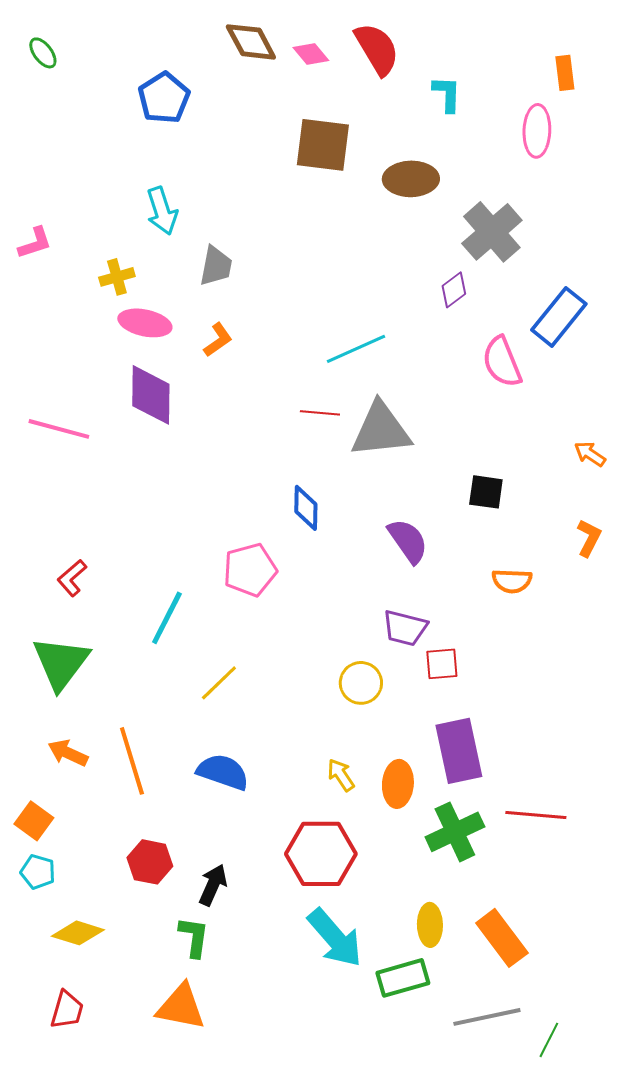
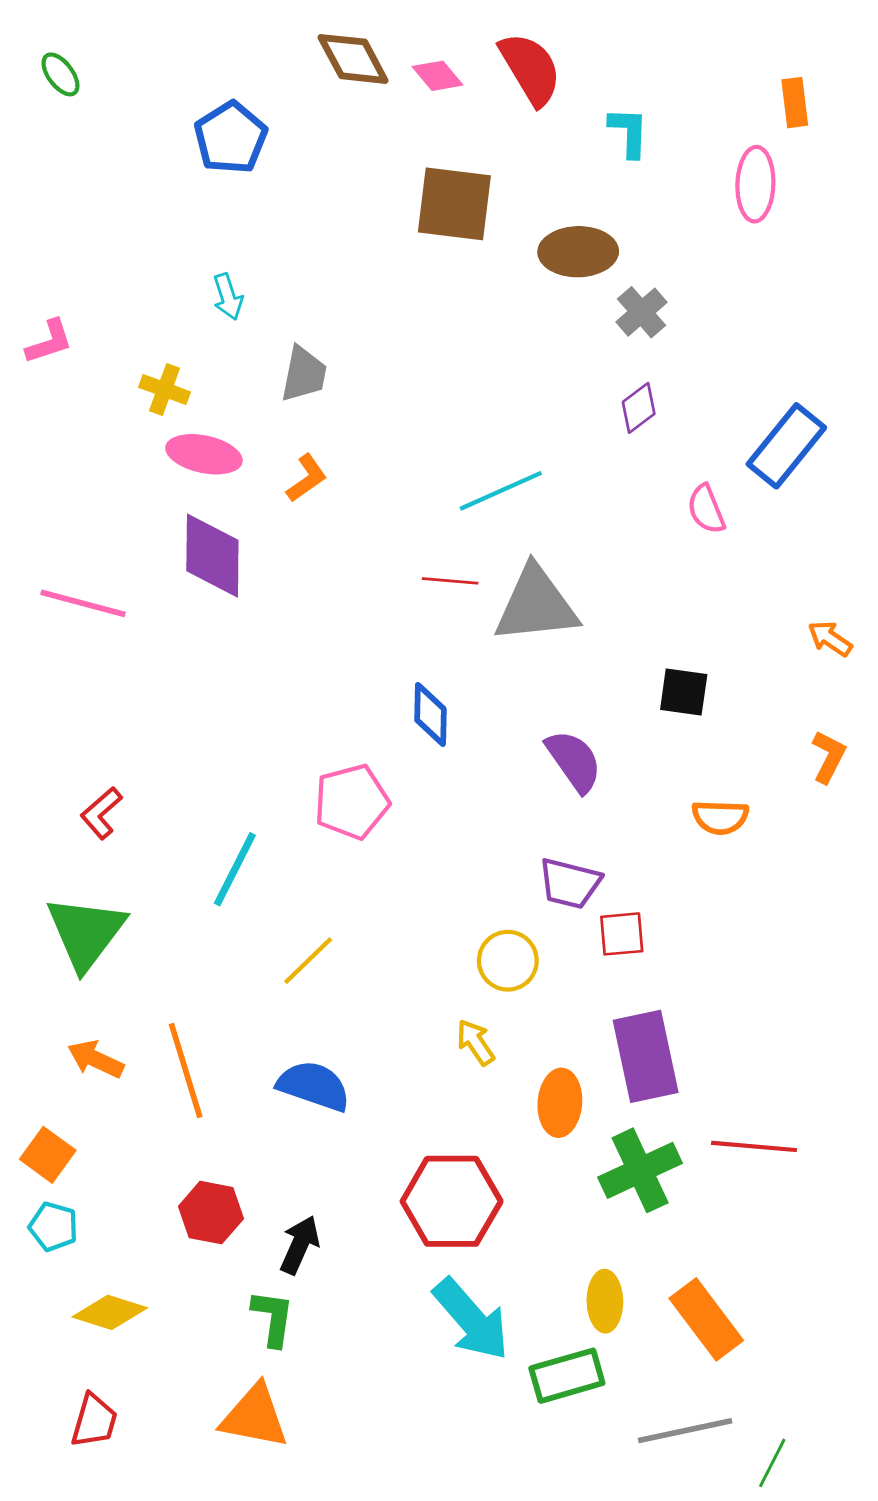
cyan arrow: (162, 211) -> (228, 297), size x0.7
gray cross: (492, 232) -> (641, 312), moved, size x0.6
yellow cross: (117, 277) -> (165, 390), turned 36
pink semicircle: (502, 362) -> (706, 509), size x0.7
yellow arrow: (341, 775) -> (475, 1042), moved

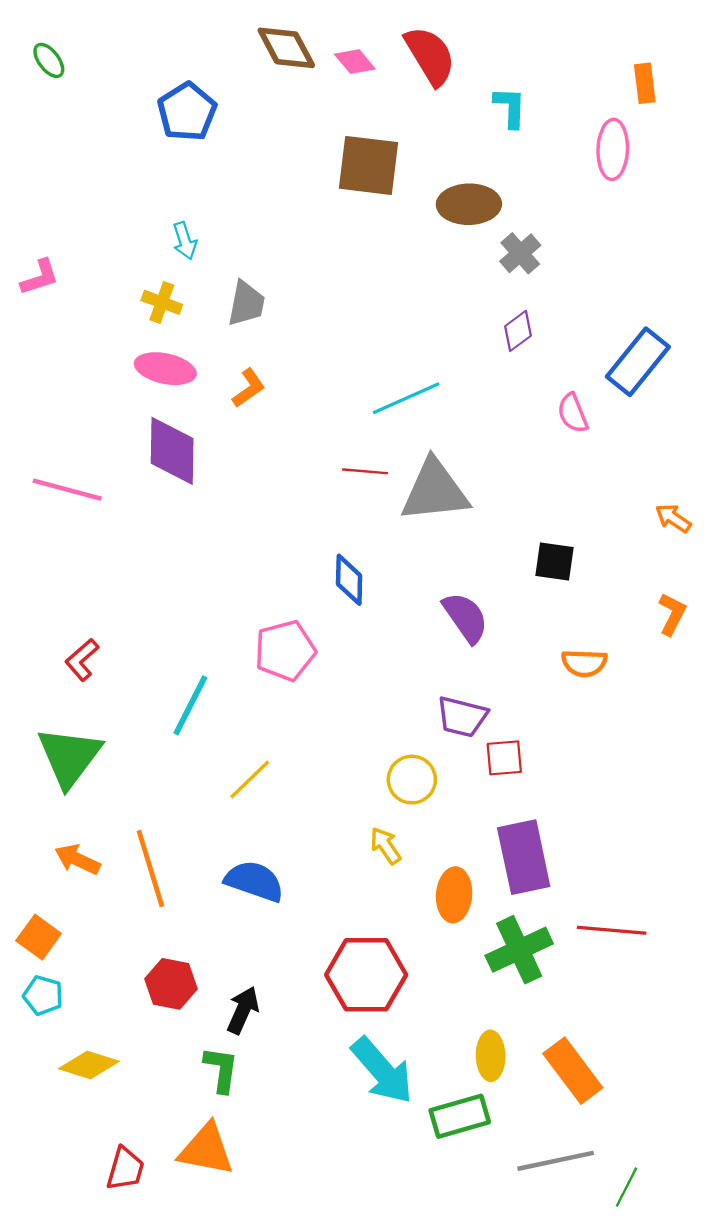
yellow cross: (165, 390) -> (162, 302), moved
red trapezoid: (94, 1421) -> (125, 1169), moved

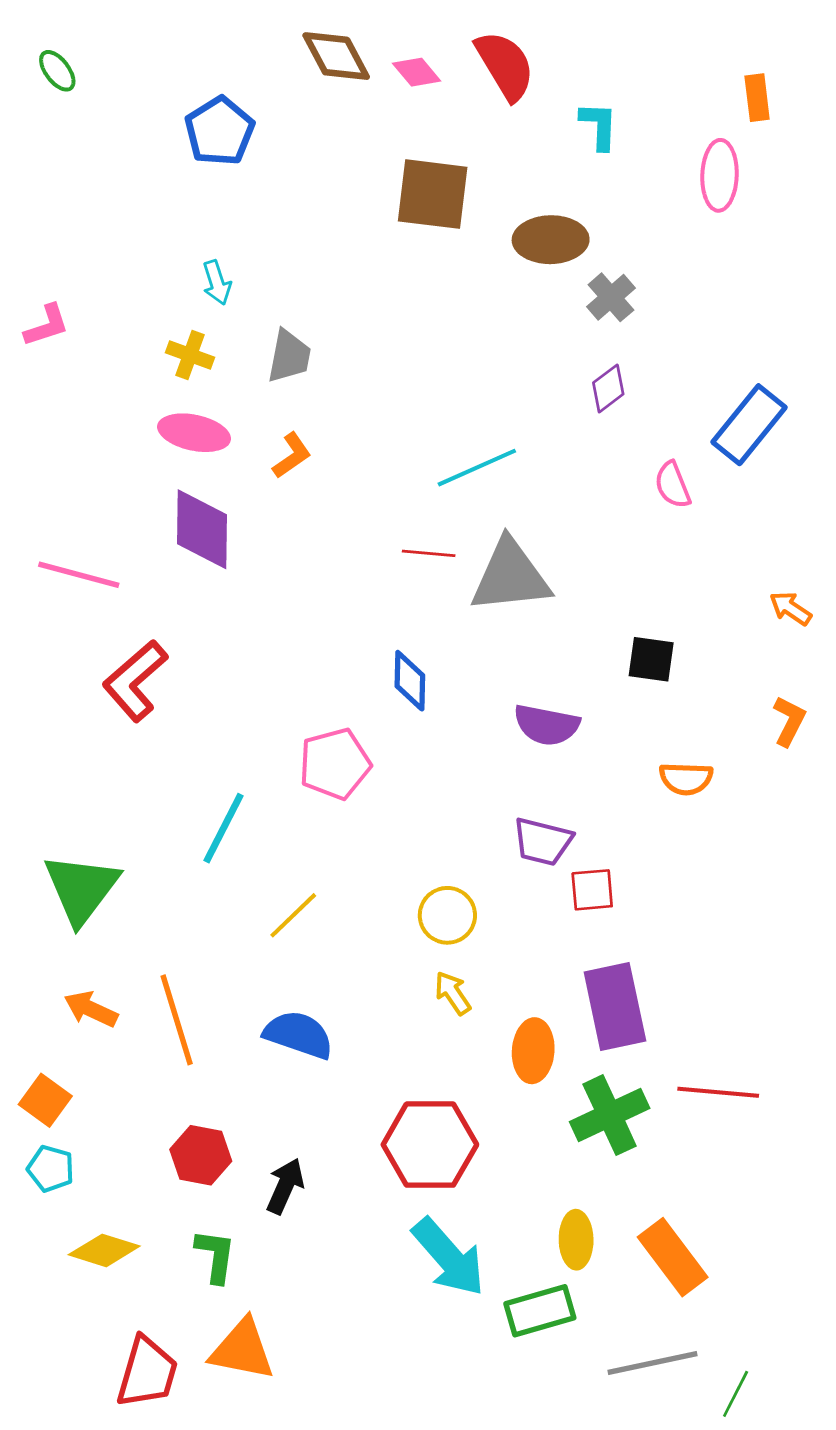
purple semicircle: (465, 617) -> (547, 725), turned 136
red L-shape: (82, 660) -> (135, 681), moved, size x1.6
yellow circle: (412, 780) -> (447, 915), moved
green L-shape: (221, 1070) -> (215, 1256), moved
red trapezoid: (125, 1169) -> (147, 1372), size x1.4

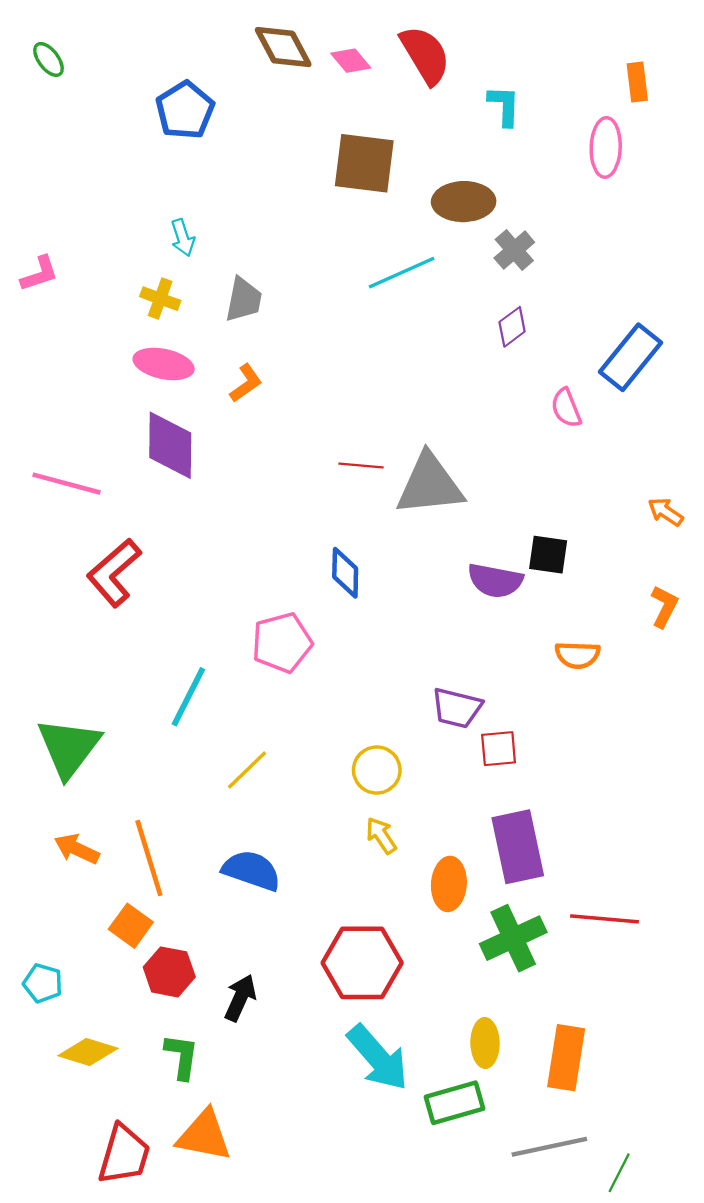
cyan line: (477, 468) -> (402, 273), moved
purple semicircle: (547, 725) -> (495, 581), moved
orange square: (45, 1100) -> (131, 926), moved
orange rectangle: (673, 1257) -> (566, 1058), turned 46

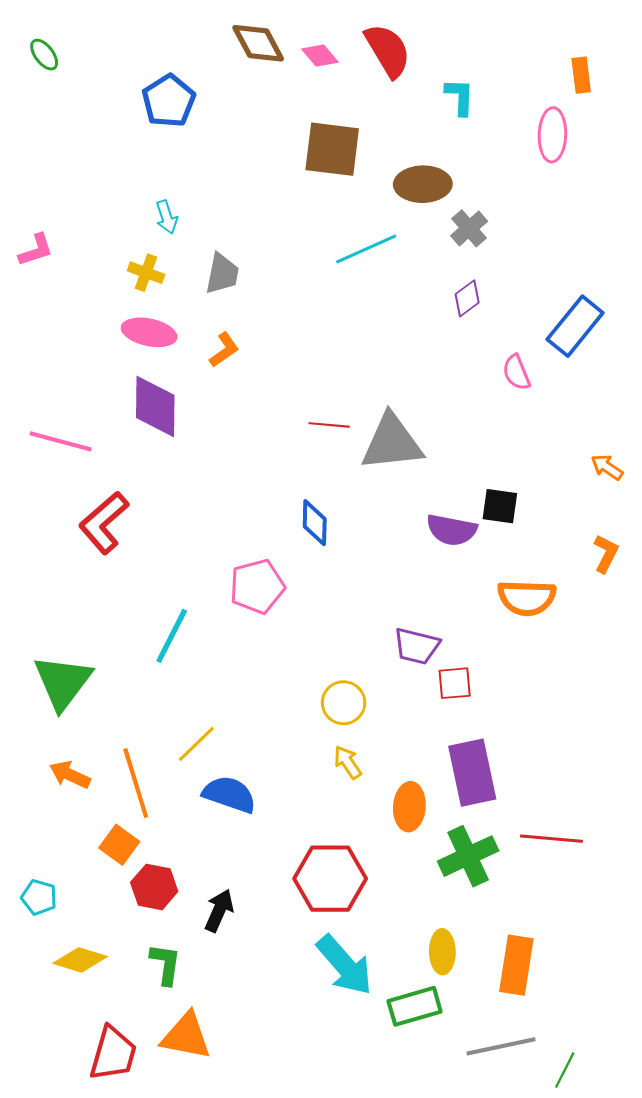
orange semicircle: (577, 655) -> (527, 598), size x1.4
yellow line: (247, 770) -> (196, 744), moved

